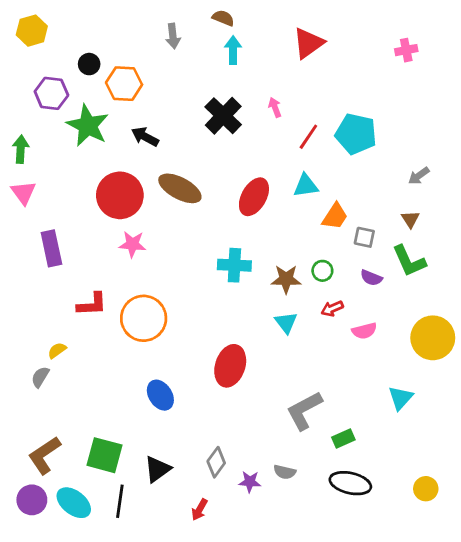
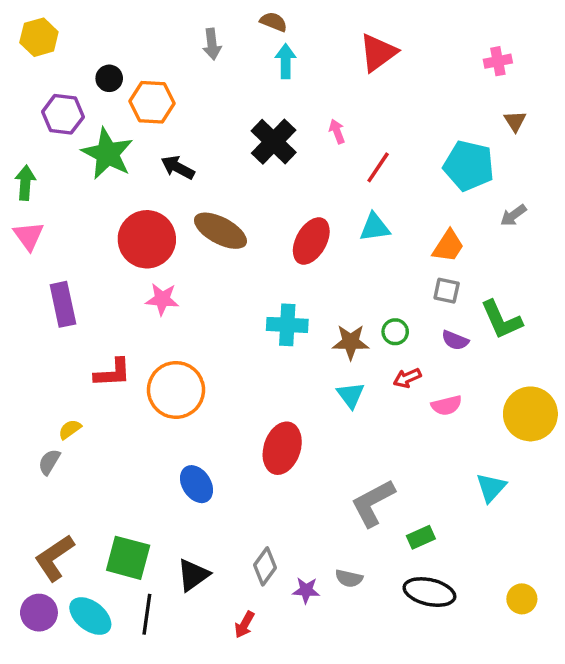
cyan pentagon: (356, 134) -> (469, 166), moved
orange trapezoid: (335, 216) -> (448, 246), moved
brown triangle: (410, 219) -> (515, 121), moved

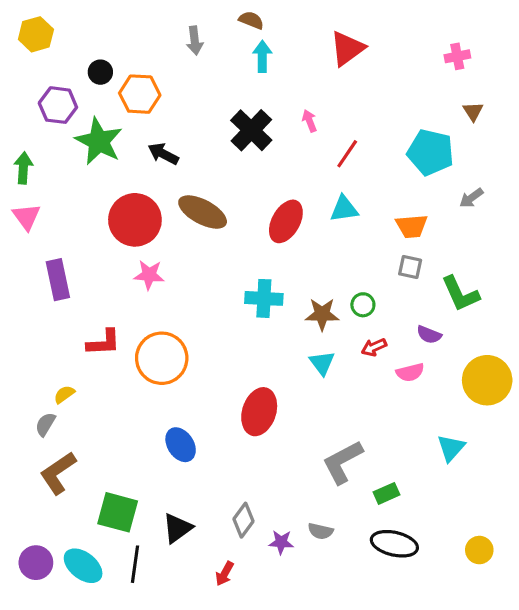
orange trapezoid: (448, 246) -> (412, 226), turned 52
purple semicircle: (455, 340) -> (429, 335), moved
brown L-shape: (54, 558) -> (58, 473), moved

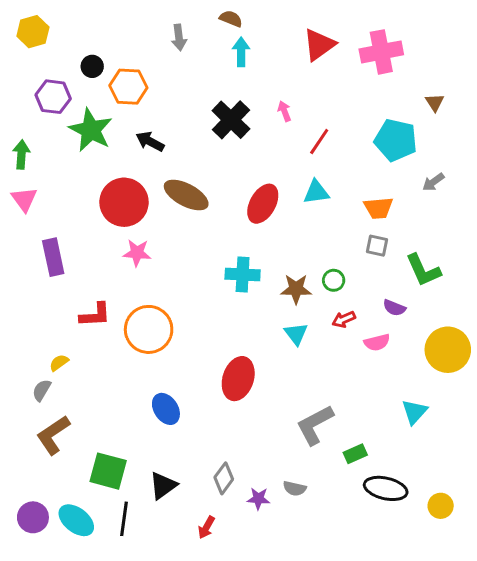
pink cross: (457, 56) -> (381, 52), moved, size x1.8
black ellipse: (394, 544) -> (386, 488), moved

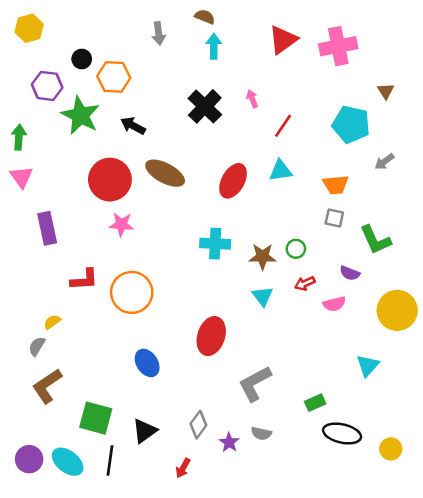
gray L-shape: (315, 425) -> (255, 383), moved
purple star: (258, 499) -> (229, 442), turned 30

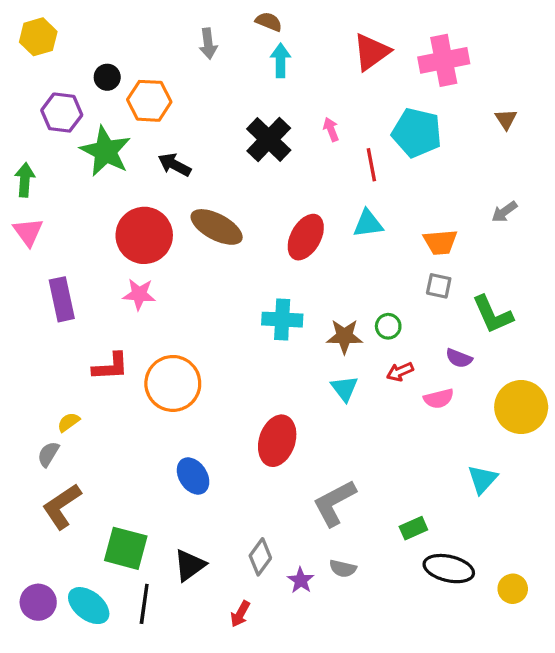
cyan pentagon: (351, 124) -> (417, 133), moved
red line: (283, 126) -> (371, 165), turned -45
pink star: (121, 224) -> (139, 294), moved

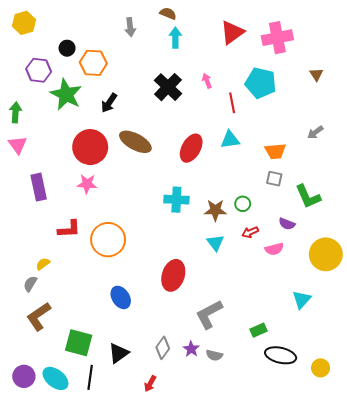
black arrow: (175, 165) -> (109, 103), turned -84
purple star: (301, 580) -> (191, 349), moved

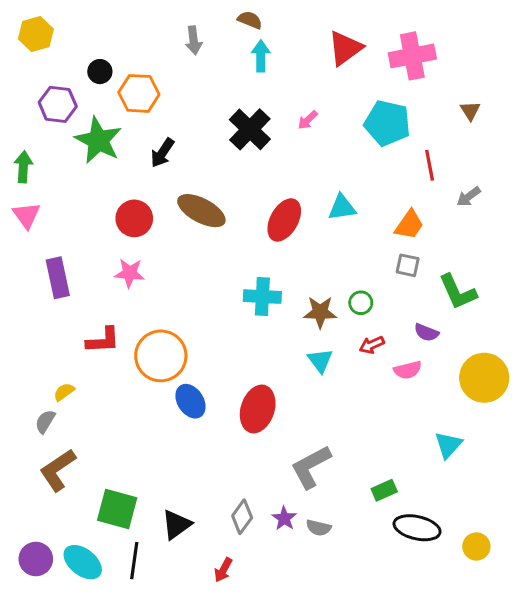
pink arrow: (207, 81) -> (308, 120), turned -112
red line: (232, 103) -> (430, 165), moved
red circle: (90, 147) -> (134, 218), size x0.7
orange trapezoid: (275, 151) -> (409, 225), turned -50
blue ellipse: (121, 297) -> (190, 401), moved

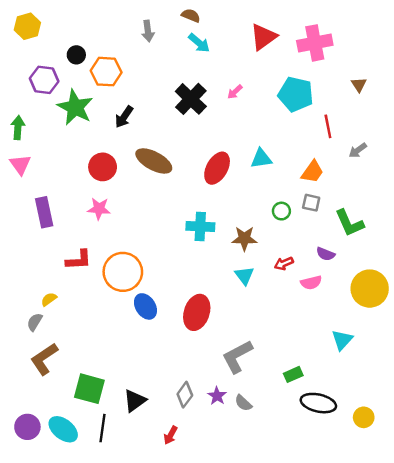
cyan arrow: (261, 56) -> (199, 43), turned 130
green circle: (361, 303) -> (281, 211), moved
gray semicircle: (319, 528) -> (243, 403), turned 30

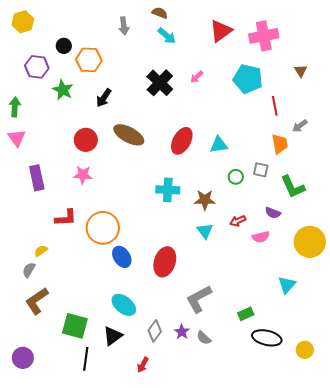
green star: (75, 107) -> (63, 90), size x0.7
cyan triangle: (261, 159) -> (219, 145), moved
orange trapezoid: (312, 172) -> (280, 144), moved, turned -45
cyan ellipse: (63, 429) -> (124, 305), moved

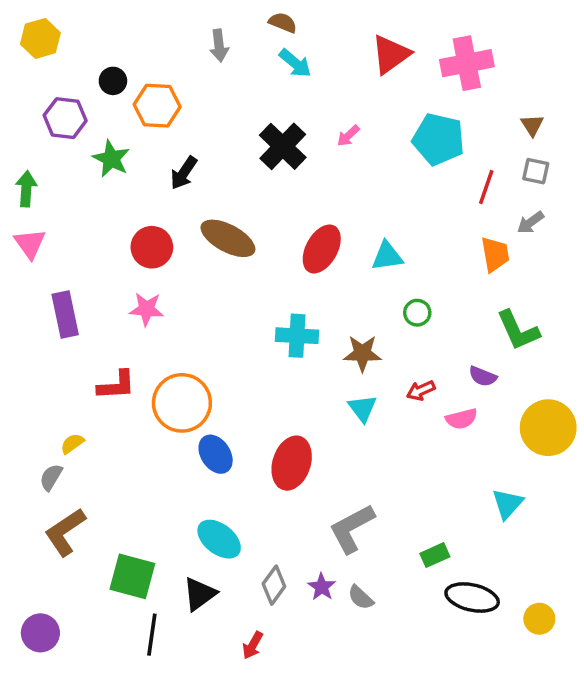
red line: (275, 106) -> (486, 187), turned 30
gray square: (261, 170) -> (536, 171), moved

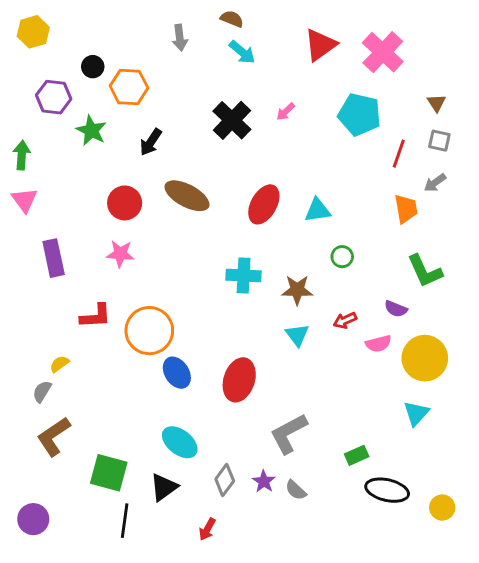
pink cross: (467, 63) -> (383, 52), turned -36
yellow circle: (548, 428) -> (425, 358), moved

